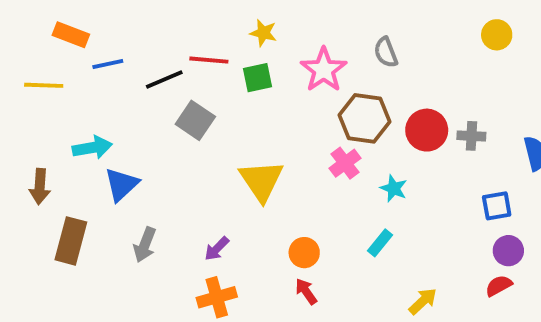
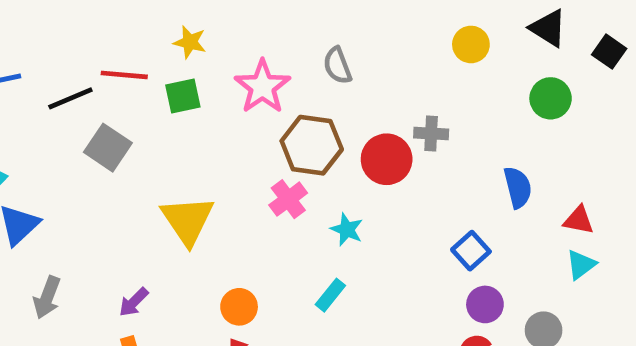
gray cross: (471, 136) -> (431, 133), moved
blue square: (497, 206) -> (471, 251), turned -32

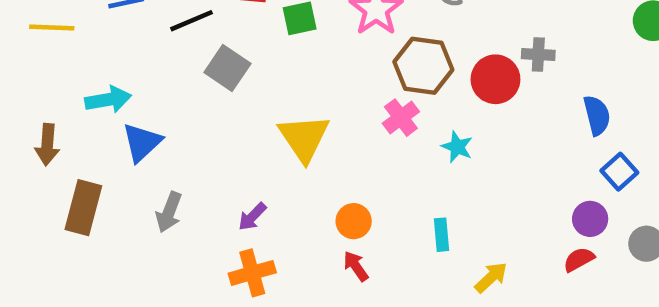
blue semicircle: (518, 187) -> (597, 115), moved
blue square: (471, 251) -> (619, 172), moved
cyan rectangle: (330, 295) -> (441, 235), moved, turned -44

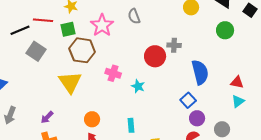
brown hexagon: (423, 66) -> (82, 50), moved
blue semicircle: (597, 115) -> (200, 72), size x1.4
pink cross: (401, 118) -> (113, 73), turned -35
blue square: (619, 172) -> (188, 100), moved

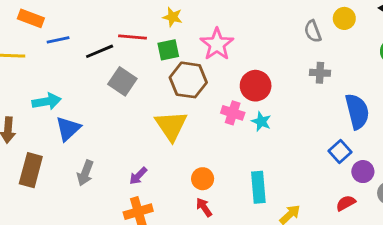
gray semicircle: (134, 16) -> (313, 31), moved
red circle: (155, 56) -> (256, 86), moved
cyan star: (138, 86) -> (261, 121), moved
purple circle: (197, 118) -> (363, 172), moved
cyan rectangle: (131, 125) -> (258, 187), size x1.5

